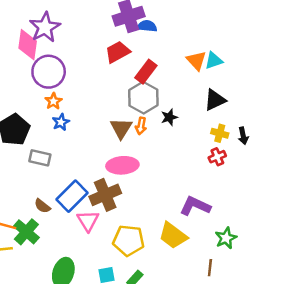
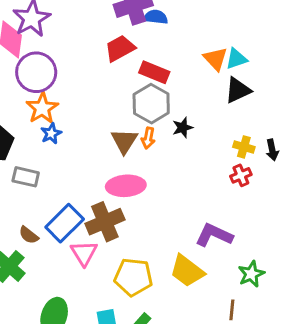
red rectangle: (146, 72) -> (154, 72), turned 75
black triangle: (215, 100) -> (238, 90), moved
orange star: (53, 101) -> (42, 108), size x1.5

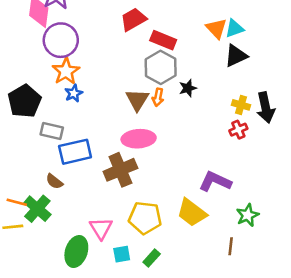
black arrow: (272, 150) -> (266, 108), size x1.6
blue rectangle: (65, 223) -> (75, 152), moved, turned 32
pink triangle: (84, 253) -> (101, 228), moved

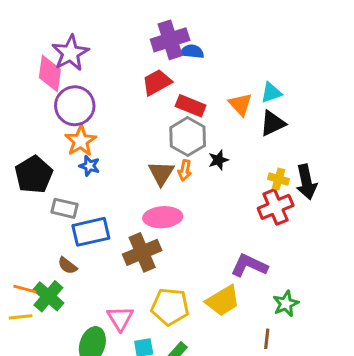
orange triangle: (216, 28) -> (240, 104), moved
blue star: (74, 93) -> (89, 166), turned -30
red cross: (238, 130) -> (276, 207), size x1.6
yellow trapezoid: (192, 213) -> (223, 301), turned -68

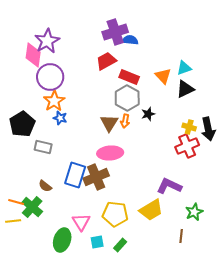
blue rectangle: (91, 232) -> (75, 175), moved, turned -60

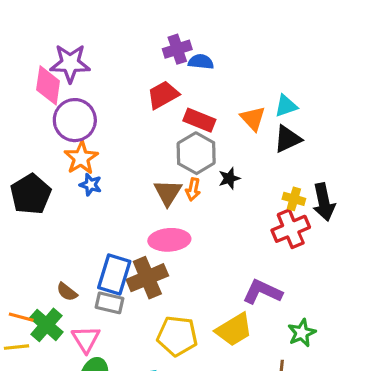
purple cross: (115, 32) -> (177, 49), size x0.7
purple star: (47, 41) -> (70, 63), turned 30
gray rectangle: (43, 147) -> (109, 303), moved
pink triangle: (81, 222) -> (86, 339), moved

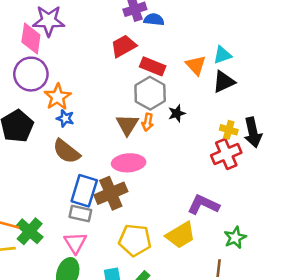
purple circle: (75, 120) -> (31, 74), moved
brown semicircle: (67, 292) -> (66, 151), moved, size x1.6
pink triangle: (86, 339) -> (75, 243), moved

